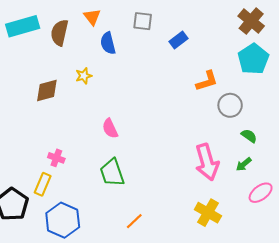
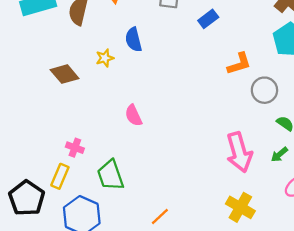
blue semicircle: (108, 43) -> (133, 40), moved
brown diamond: (47, 91) -> (65, 74), turned 65
green trapezoid: (112, 173) -> (110, 175), moved

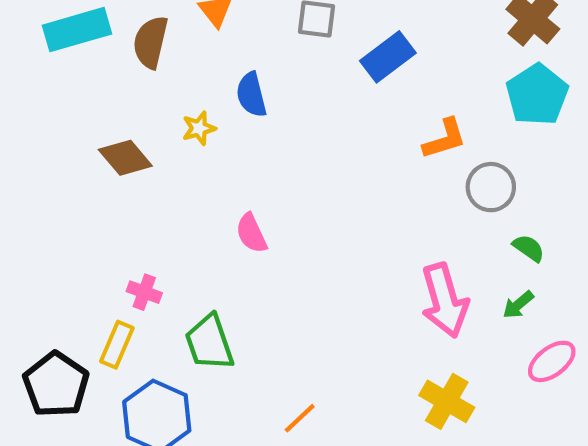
blue rectangle: (208, 19) -> (388, 57), size x1.4

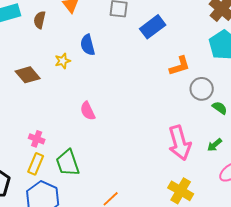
brown semicircle: (151, 42) -> (40, 20), size x0.7
green semicircle: (529, 248) -> (220, 108), moved
yellow rectangle: (117, 345) -> (36, 164), moved

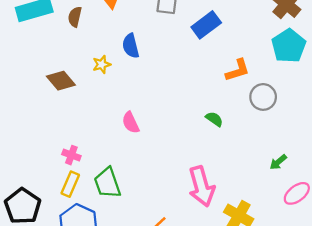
green semicircle: (220, 108) -> (214, 119), moved
pink arrow: (180, 143) -> (202, 186), moved

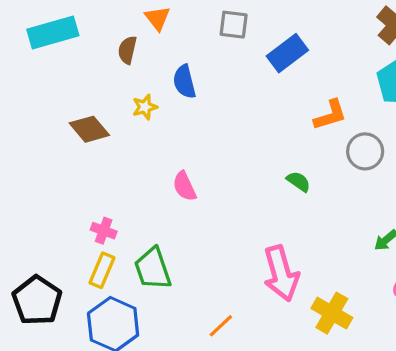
brown semicircle: (75, 17) -> (127, 50), moved

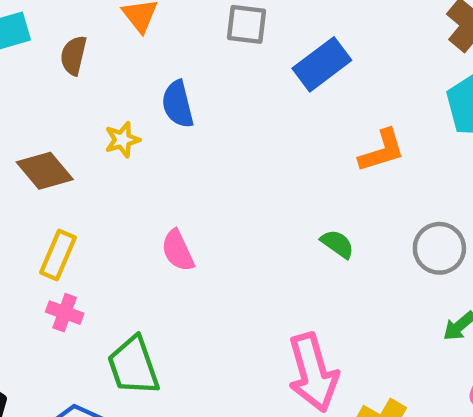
brown semicircle: (127, 50) -> (74, 55), moved
gray circle: (365, 151) -> (439, 248), moved
yellow rectangle: (102, 270) -> (58, 255), moved

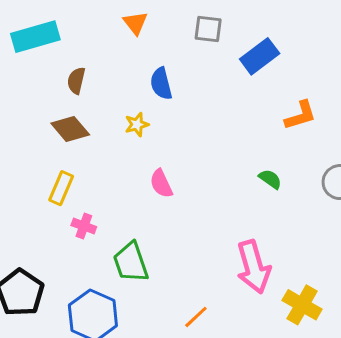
brown semicircle: (74, 55) -> (76, 81), moved
yellow star: (122, 140) -> (137, 125), moved
yellow rectangle: (58, 255) -> (61, 188), moved

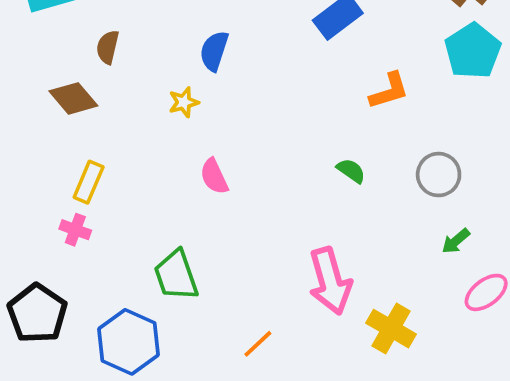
blue semicircle: (161, 84) -> (214, 51), turned 32
brown diamond: (70, 129) -> (73, 98), moved
pink cross: (84, 226) -> (75, 230), moved

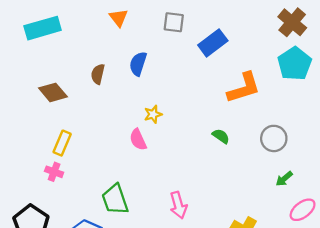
brown semicircle: (108, 47) -> (98, 74), moved
orange L-shape: (389, 91) -> (244, 88), size x1.4
yellow star: (184, 102) -> (153, 114), moved
pink arrow: (330, 281) -> (178, 205), moved, size x0.7

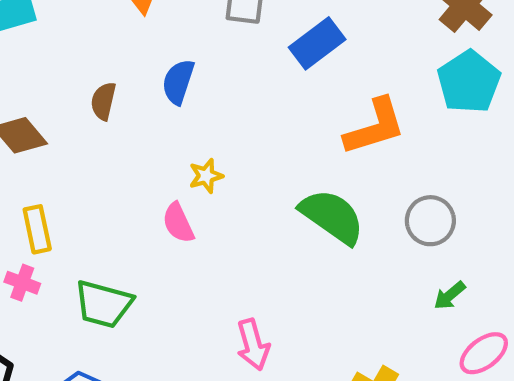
green semicircle: (221, 136) -> (332, 216), size x2.0
yellow rectangle: (62, 143) -> (37, 229), turned -35
green trapezoid: (115, 199) -> (103, 304), moved, turned -56

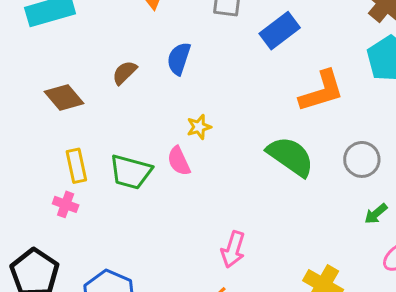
brown semicircle: (103, 101) -> (125, 73), turned 32
green trapezoid: (103, 304) -> (131, 172), moved
pink arrow: (253, 345) -> (233, 249), turned 33

